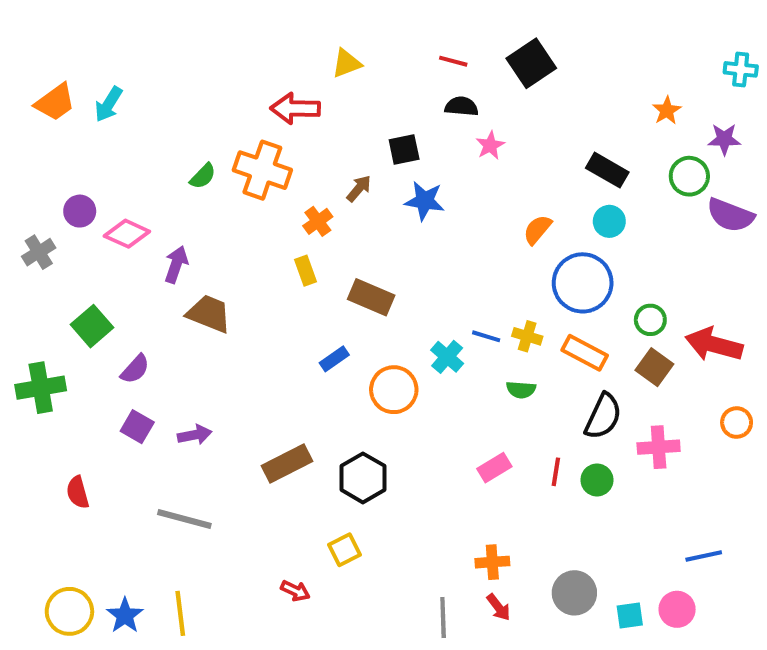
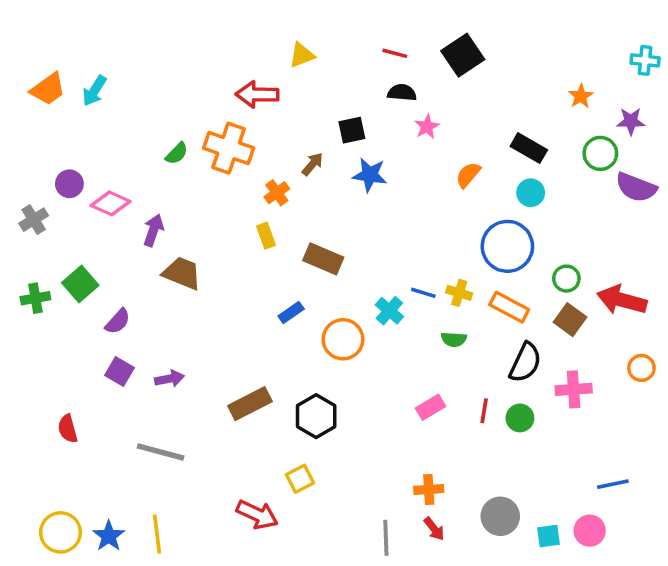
orange semicircle: (537, 230) -> (468, 175), moved
green cross: (41, 388) -> (35, 298), moved, size x0.7
red arrow: (295, 591) -> (257, 515), size x1.6

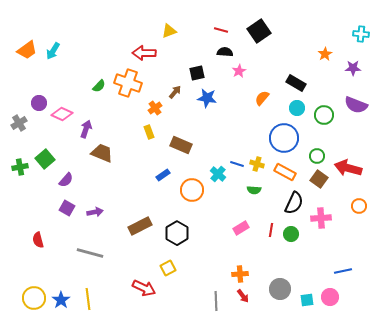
green circle: (600, 153) -> (324, 115), moved

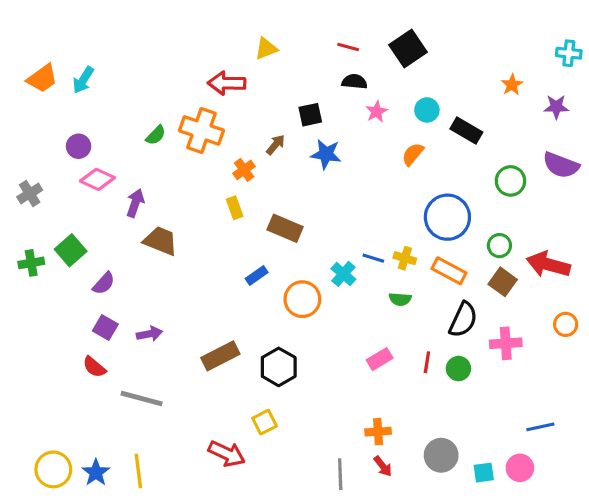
purple circle: (39, 103) -> (79, 146), moved
cyan circle: (297, 108) -> (427, 110), moved
red semicircle: (38, 240) -> (94, 367), moved, turned -35

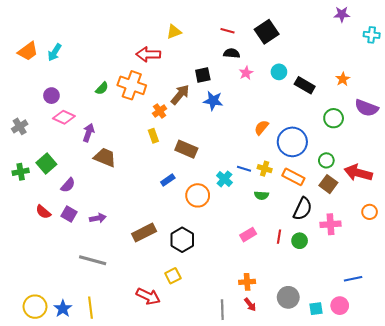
orange star: (512, 85) -> (343, 79), moved
purple star: (556, 107) -> (342, 14), moved
brown arrow: (276, 145) -> (180, 95), size x1.5
orange semicircle: (413, 154) -> (261, 127), moved
red semicircle: (94, 367) -> (43, 212), moved

